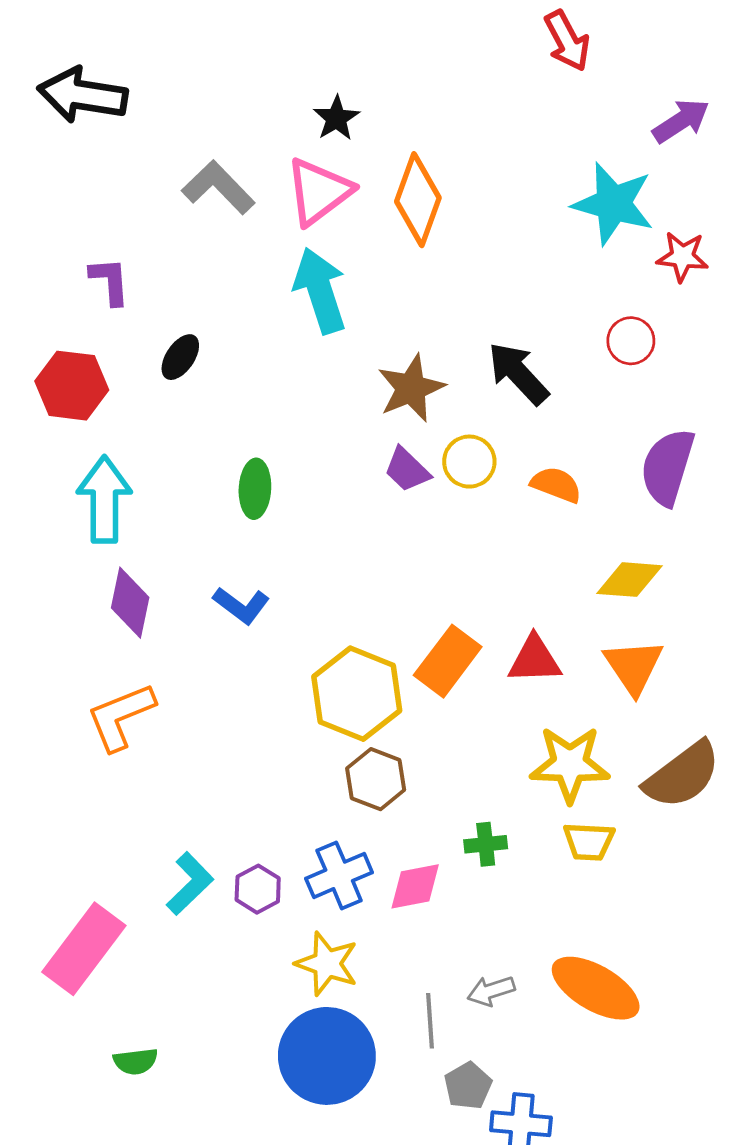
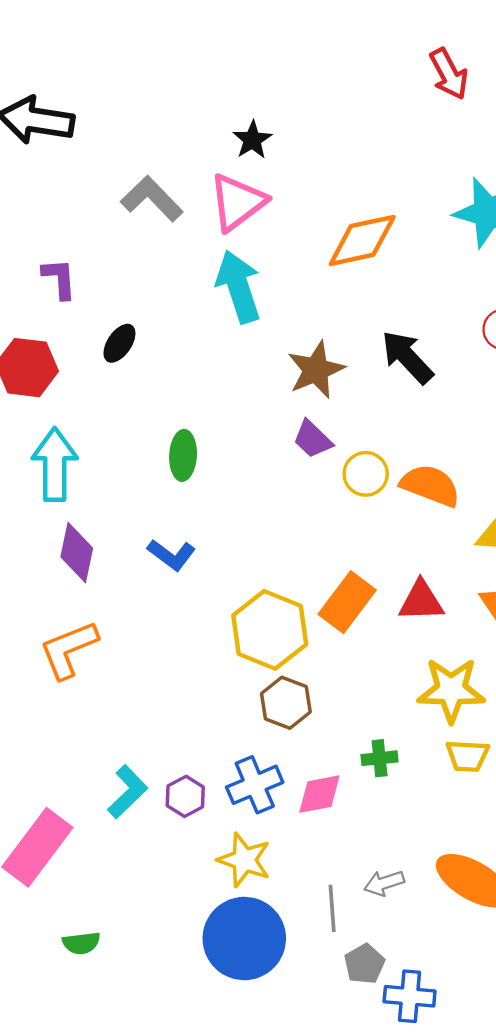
orange diamond: (418, 200) -> (362, 240), moved, turned 58
yellow circle: (469, 462) -> (366, 474), moved
orange semicircle: (556, 485) -> (430, 485), moved, size x1.4

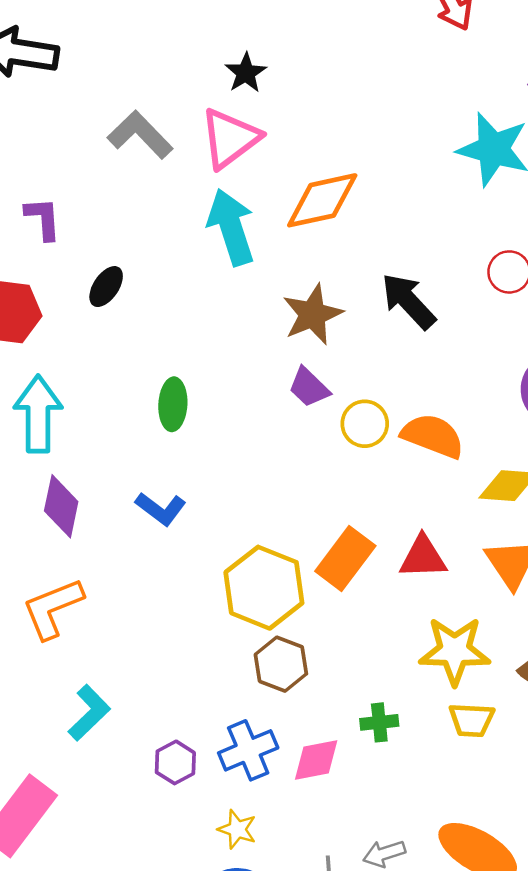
orange diamond: (362, 240) -> (322, 200), moved
cyan L-shape: (128, 792) -> (89, 713), moved
yellow star: (244, 860) -> (237, 829), size x0.7

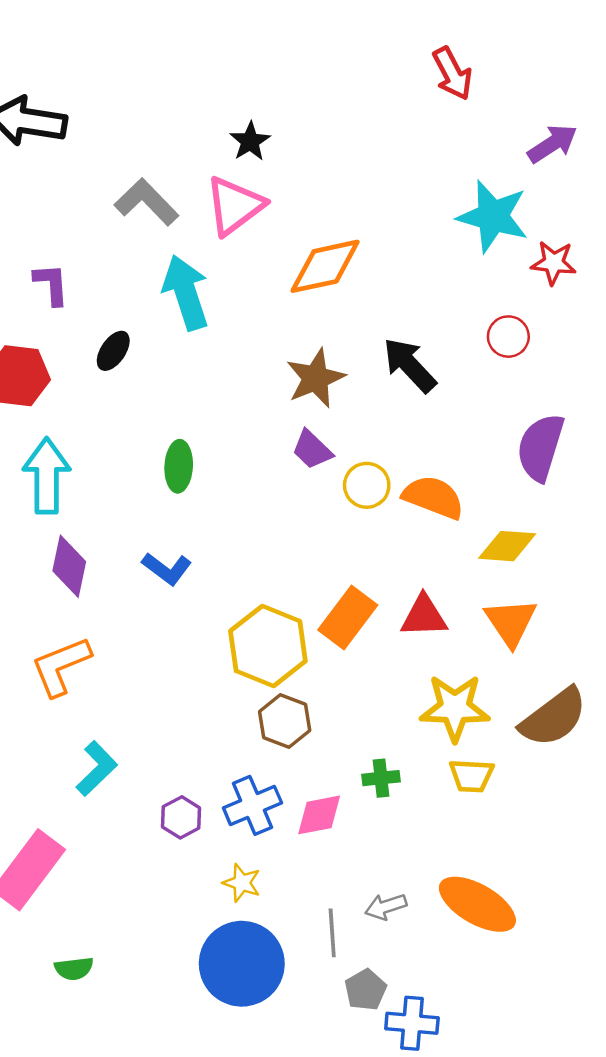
cyan arrow: (231, 227) -> (186, 293), moved

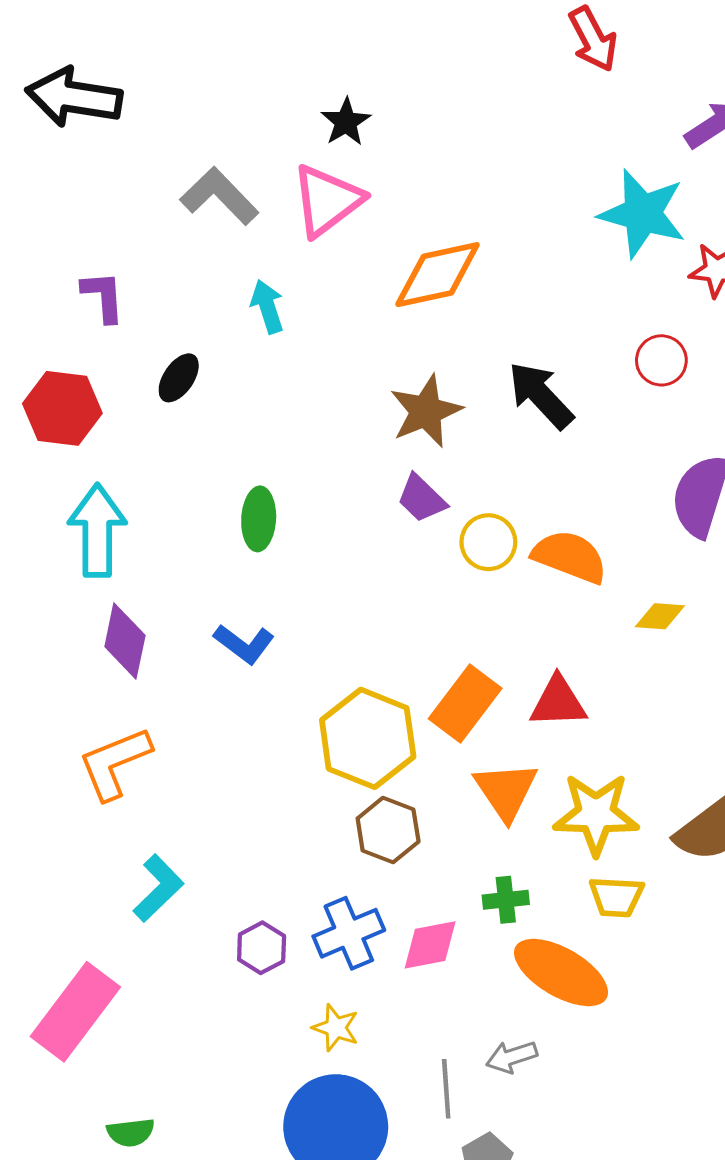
cyan arrow: (186, 293) -> (267, 307), size x0.6
yellow diamond: (507, 546) -> (660, 616), size x0.7
orange triangle: (511, 622) -> (506, 791), moved
orange ellipse: (477, 904) -> (561, 972), moved

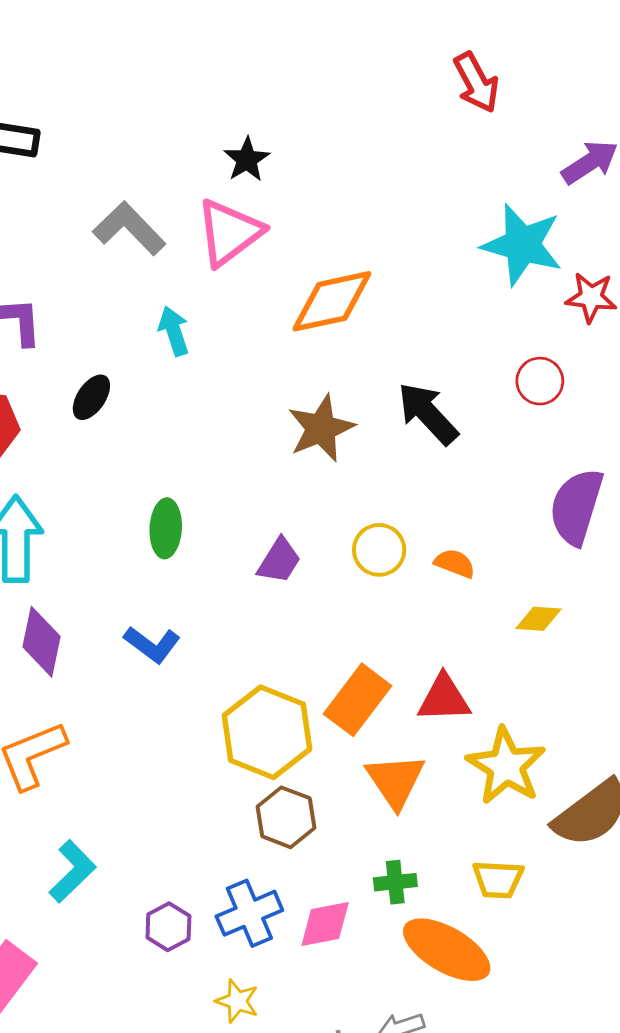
purple trapezoid: (421, 499) -> (279, 561), moved, turned -102
orange semicircle: (570, 557) -> (455, 563), size x0.6
yellow star: (596, 814) -> (506, 766), moved, turned 30

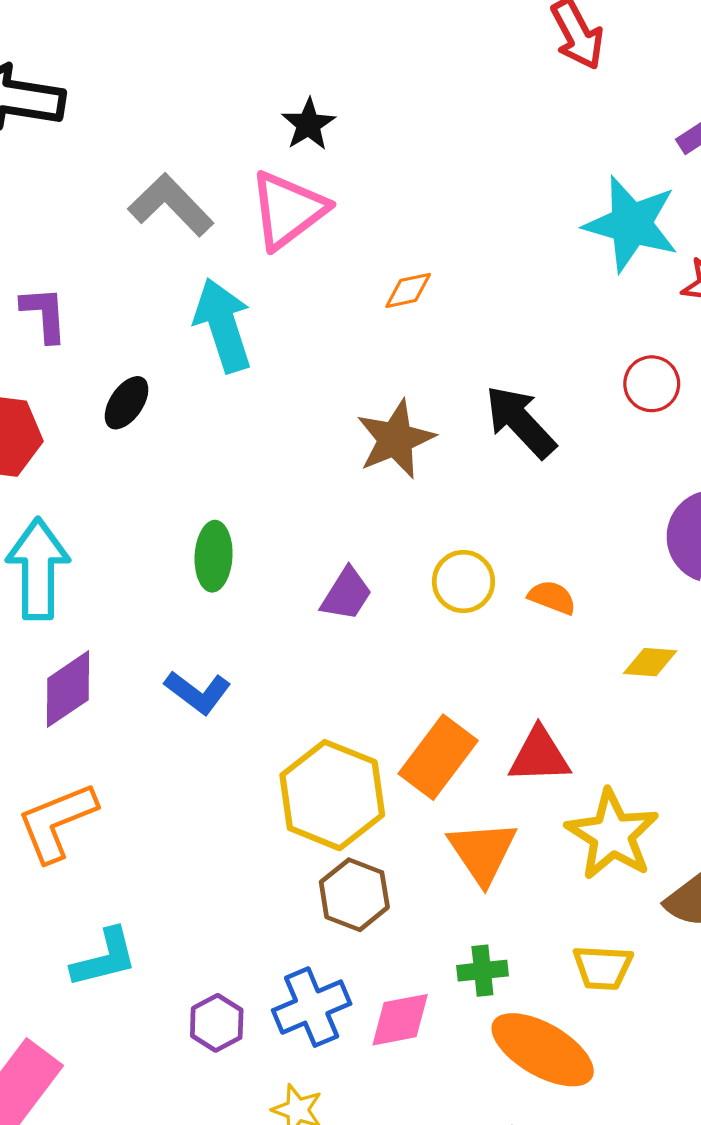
orange diamond: (332, 301) -> (408, 290), size x0.5
cyan arrow: (174, 331) -> (223, 325), size x1.6
purple diamond: (41, 642) -> (68, 689), turned 44
cyan L-shape: (73, 871) -> (104, 958), turned 30

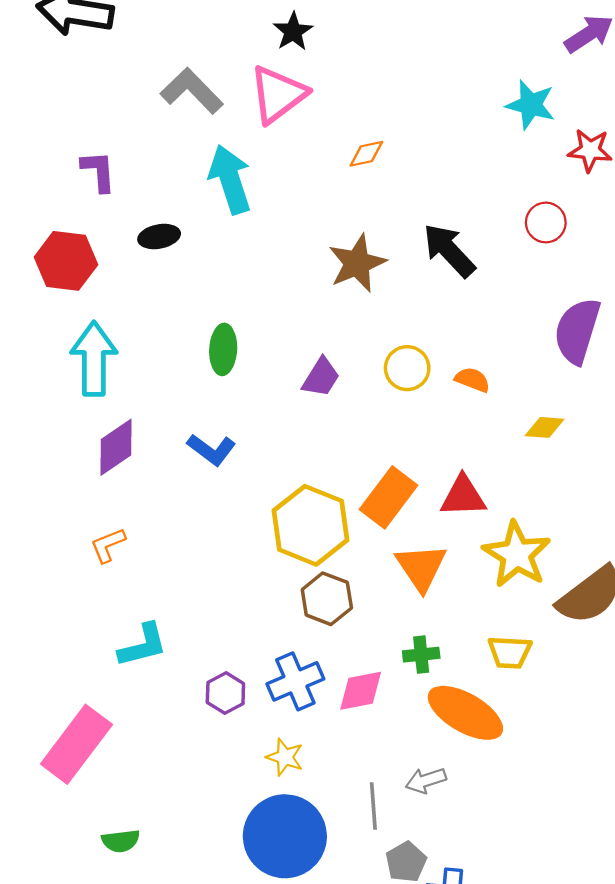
cyan star: (631, 224) -> (531, 105), size x0.7
black ellipse: (127, 403) -> (159, 236), turned 45
orange L-shape: (57, 822) -> (108, 545), size x0.6

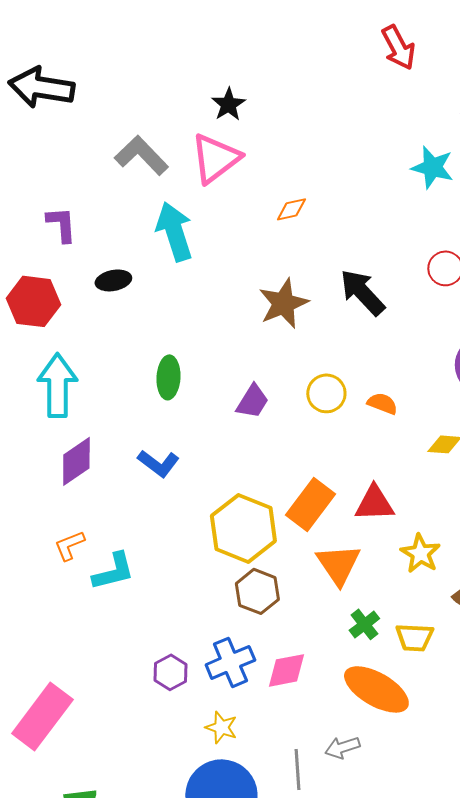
yellow star: (517, 554) -> (420, 553), size x0.7
cyan L-shape: (143, 645) -> (113, 571), moved
green cross: (421, 655) -> (364, 624), moved, turned -32

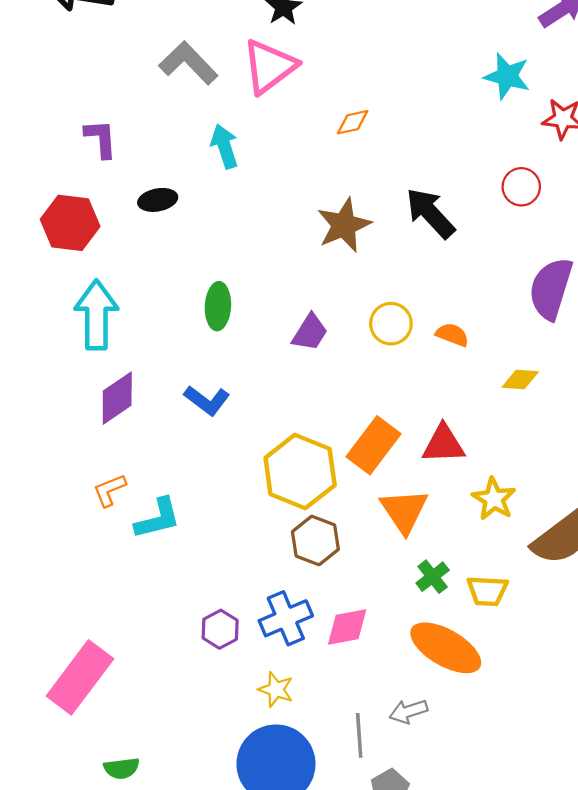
cyan arrow: (174, 231) -> (224, 146), size x0.7

